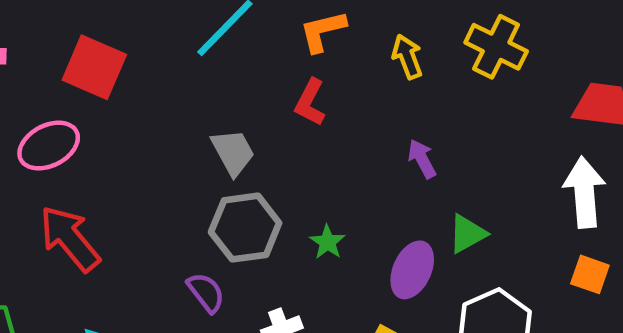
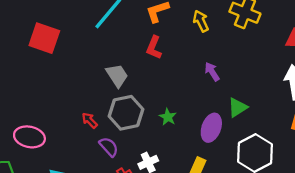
pink ellipse: (49, 146) -> (29, 137), moved, turned 44
red arrow: (70, 239) -> (90, 120), moved, size x0.5

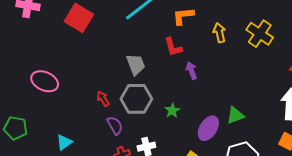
red L-shape: (154, 48) -> (173, 47), turned -50
purple arrow: (212, 72) -> (191, 71), moved
pink ellipse: (29, 137) -> (45, 81), moved

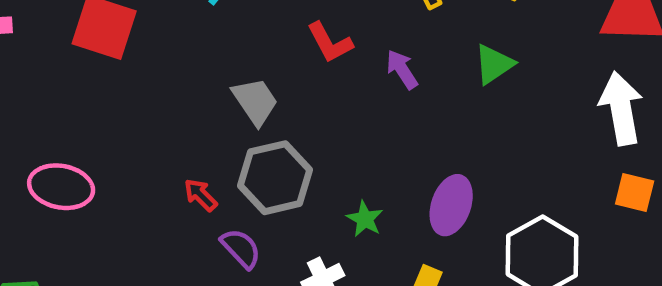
purple arrow: (191, 71) -> (402, 69), moved
green star: (172, 111) -> (365, 219), moved
green triangle: (235, 115) -> (494, 64), moved

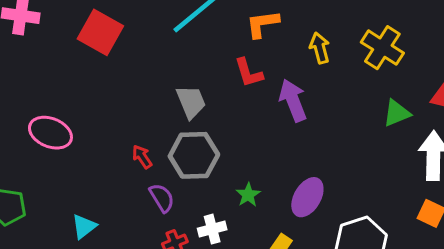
green triangle: (494, 64) -> (397, 113), moved
purple arrow: (402, 69) -> (293, 100), size x1.5

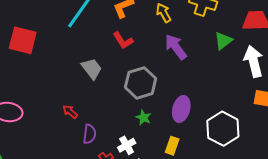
purple arrow: (293, 100) -> (176, 47), moved
gray hexagon: (194, 155) -> (141, 83), moved
purple semicircle: (162, 198) -> (90, 134), turned 54

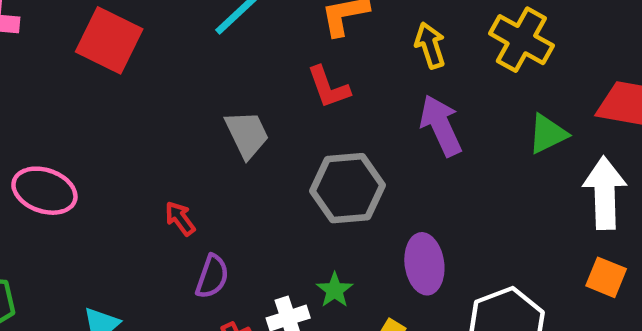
purple ellipse: (181, 109) -> (424, 264), turned -35
green star: (143, 118) -> (335, 290), moved

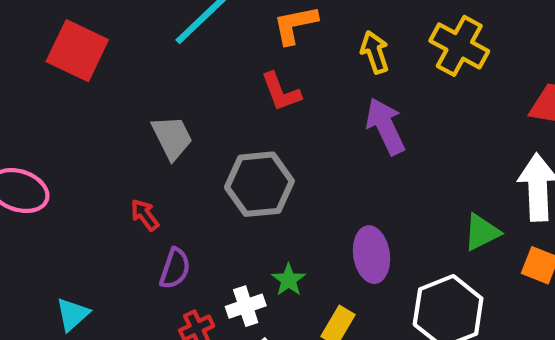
gray trapezoid: (247, 134) -> (172, 138), moved
green triangle: (548, 134) -> (482, 232), moved
gray hexagon: (347, 188) -> (259, 184), moved

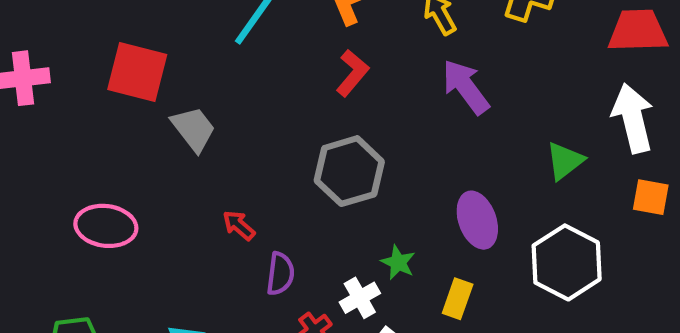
red L-shape: (281, 92) -> (352, 73), turned -108
gray trapezoid: (172, 138) -> (193, 129), moved
green triangle: (482, 232) -> (565, 161), moved

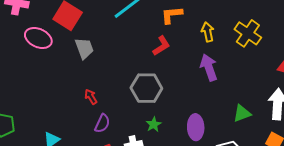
pink ellipse: (106, 226) -> (38, 38), moved
green star: (398, 262) -> (154, 124), moved

